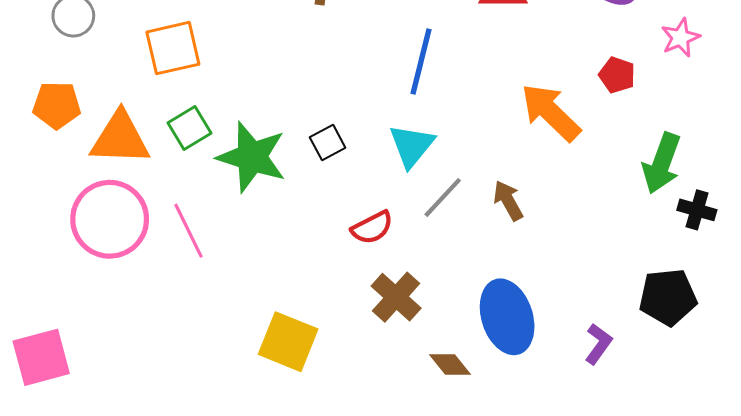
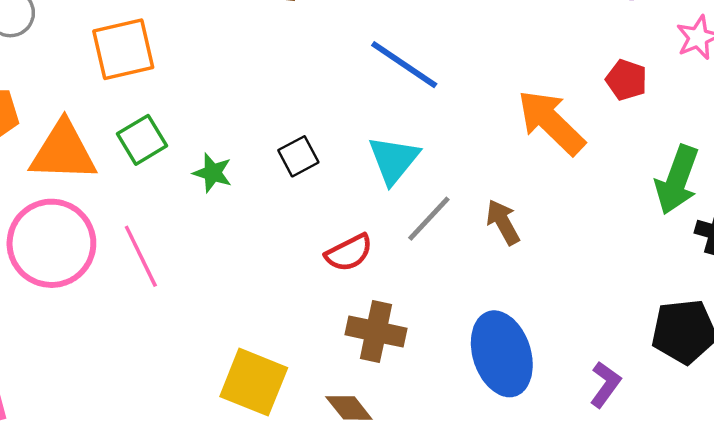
blue line: (421, 62) -> (404, 65), turned -70
green star: (252, 157) -> (213, 173), size x0.5
brown cross: (396, 297) -> (376, 331), turned -30
brown diamond: (450, 365) -> (349, 408), moved

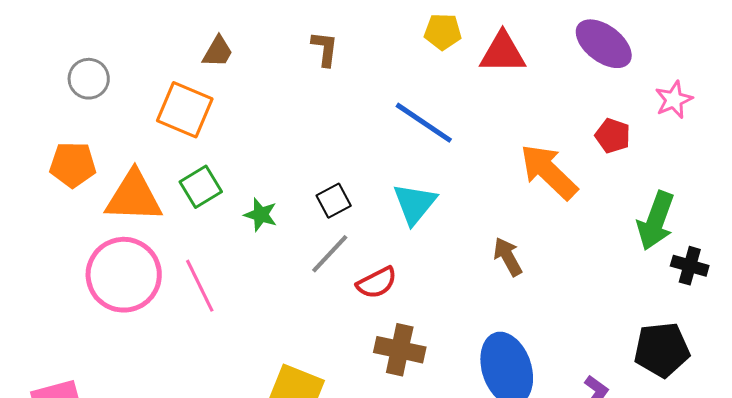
orange square: (123, 49) -> (185, 110), turned 36
gray line: (429, 219) -> (330, 254), moved

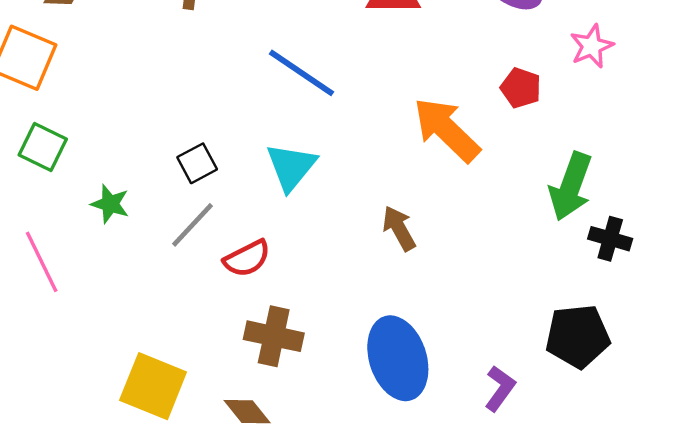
green square: (201, 187) -> (43, 147), turned -33
green star: (261, 215) -> (110, 204), moved

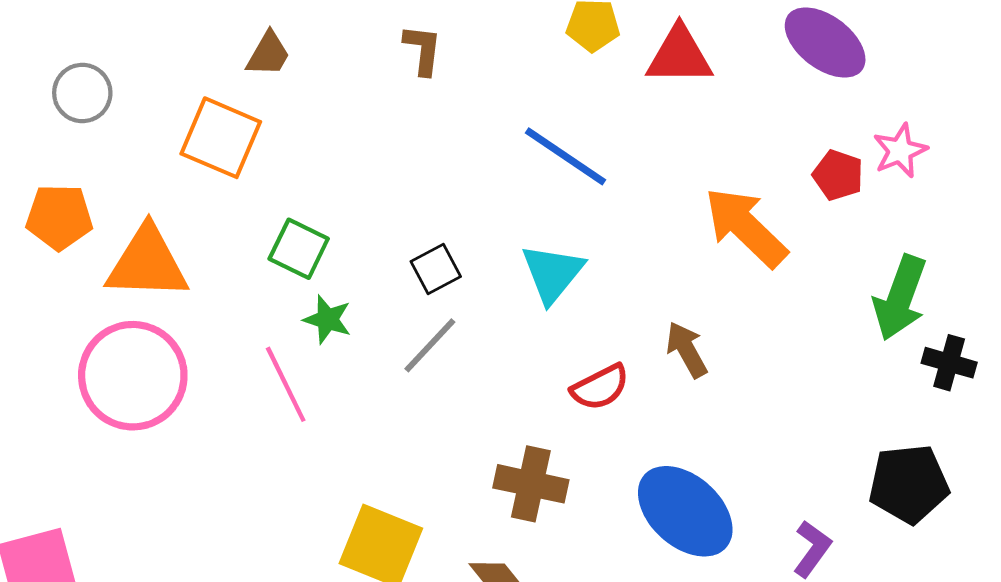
pink star: (592, 46) -> (900, 151), moved
green square: (43, 147) -> (299, 249), moved
red semicircle: (247, 258) -> (600, 387), moved
pink line: (42, 262) -> (286, 384), moved
blue ellipse: (398, 358) -> (685, 511), turned -30

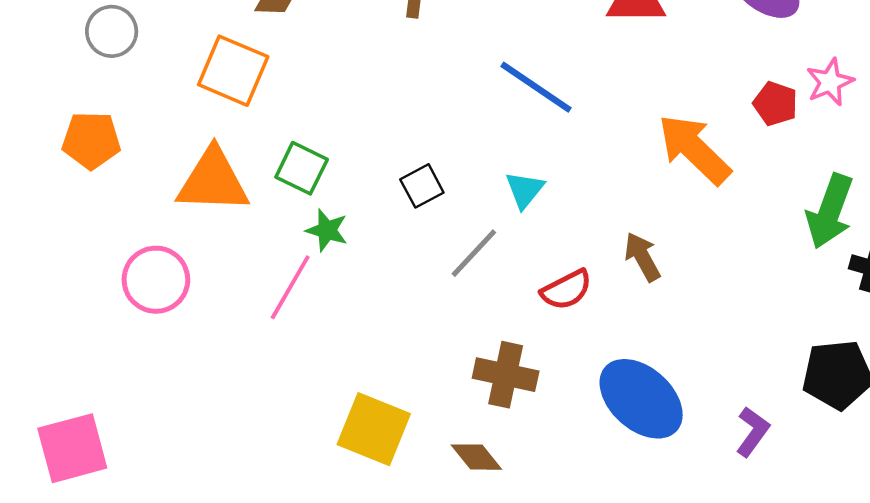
orange triangle: (147, 263) -> (213, 181), moved
cyan triangle: (553, 273) -> (525, 190), size x0.7
gray line: (430, 345) -> (474, 253), moved
pink circle: (133, 376) -> (156, 280), size x0.7
pink line: (286, 384) -> (290, 287), turned 56

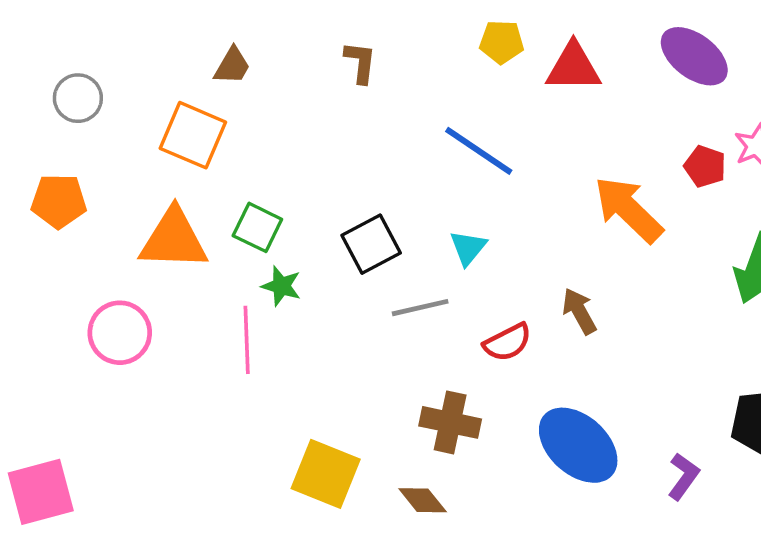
black square: (422, 186) -> (371, 244), size x1.4
gray line: (474, 253) -> (420, 308), turned 34
pink line: (290, 287) -> (247, 340), turned -32

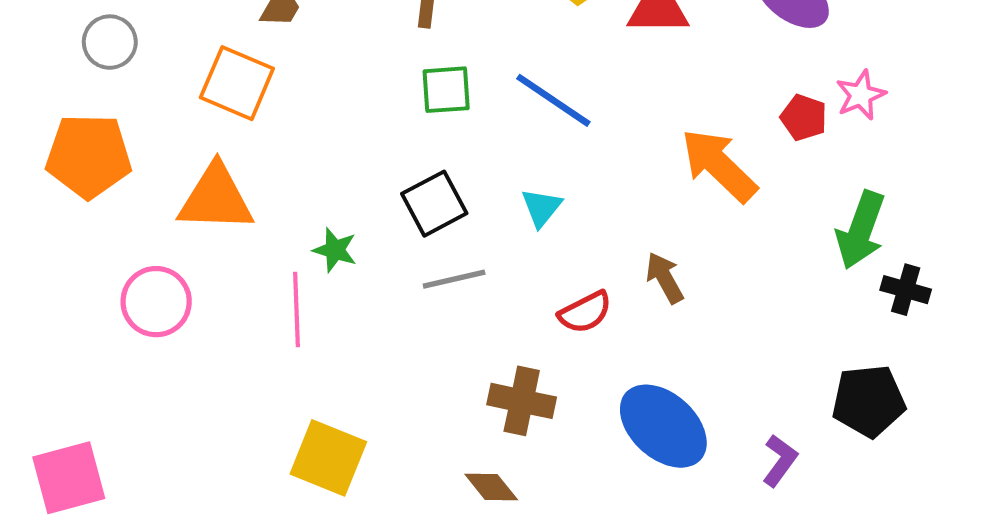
orange pentagon: (59, 201) -> (89, 156), size x1.4
green square: (257, 227) -> (446, 90), moved, turned -30
gray line: (420, 308) -> (454, 279), moved
yellow square: (326, 474) -> (328, 458), moved

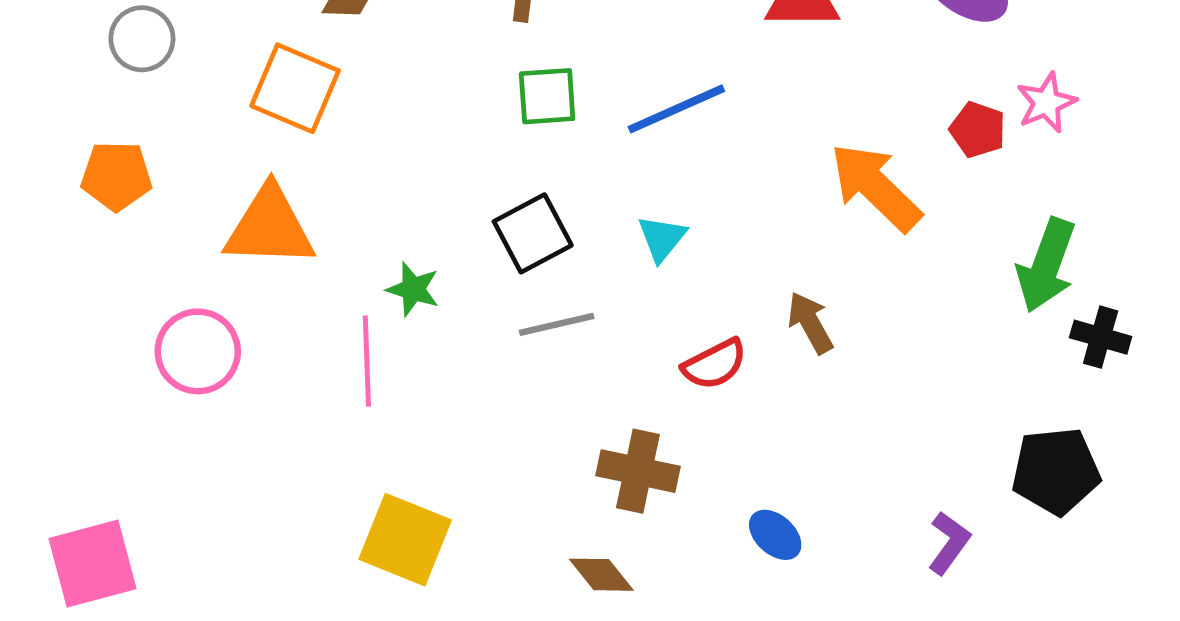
blue line: (553, 100) -> (676, 109), turned -58
orange pentagon: (89, 156) -> (116, 176), size x0.7
blue ellipse: (663, 426) -> (775, 535), moved, size x0.5

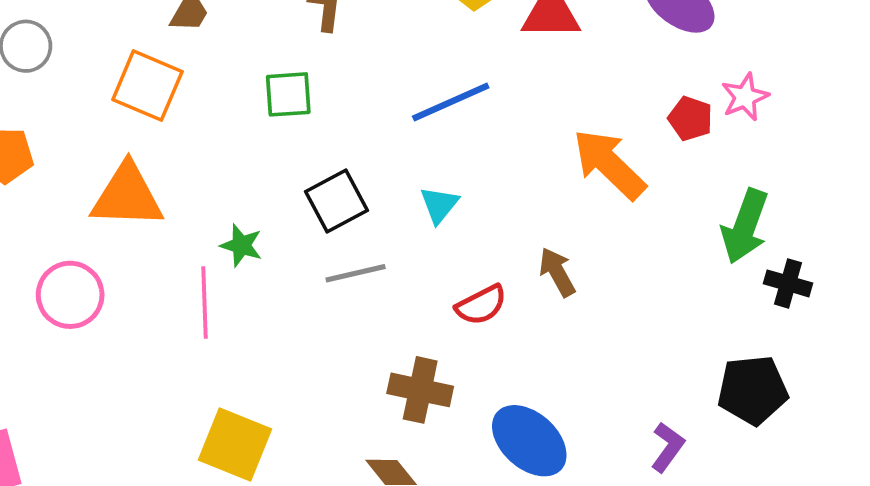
green square: (547, 96) -> (288, 94), moved
blue ellipse: (775, 535) -> (529, 441), size x1.8

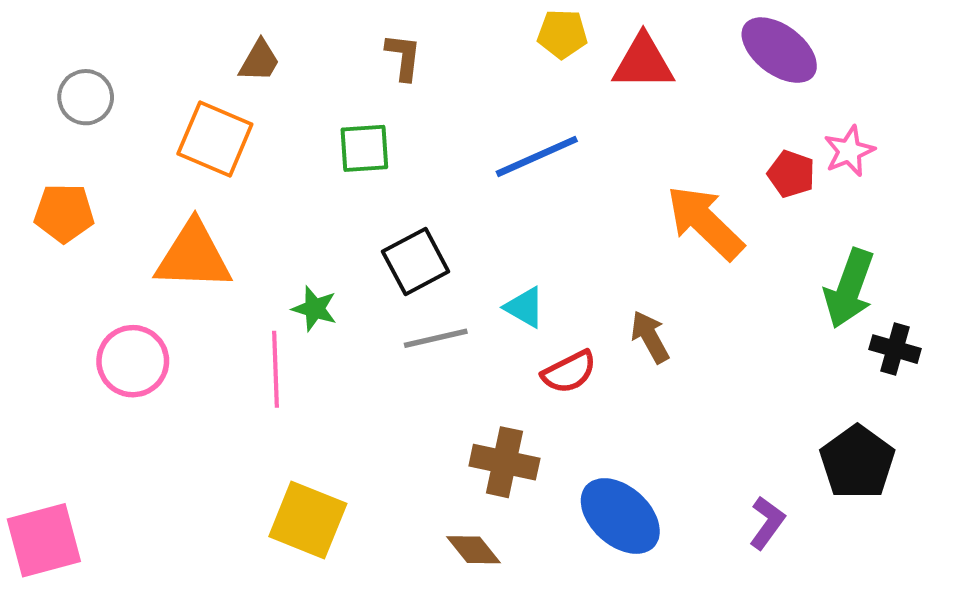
cyan triangle: (439, 205) -> (525, 307), moved, turned -39
black pentagon: (753, 390) -> (857, 462), turned -30

